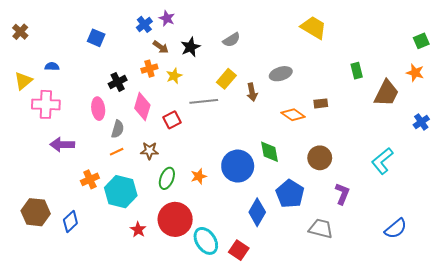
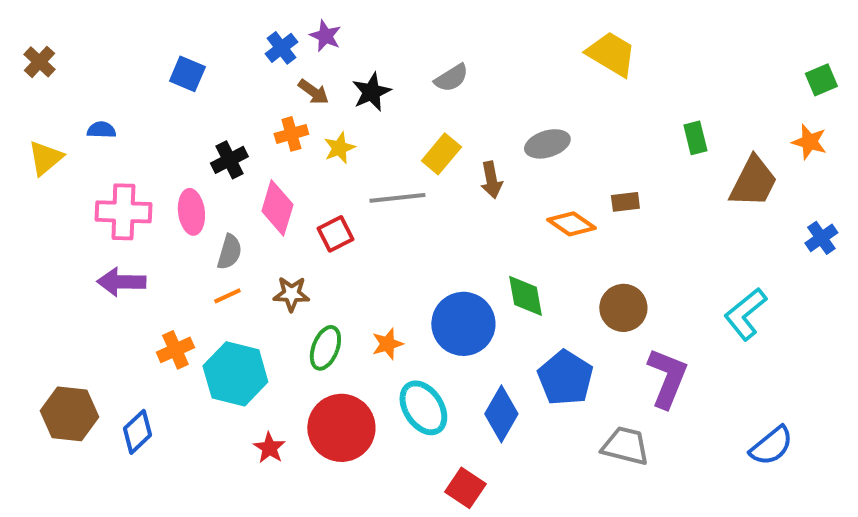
pink cross: (46, 104) -> (123, 212), moved
purple L-shape: (342, 194) -> (667, 378), size x1.4
cyan ellipse: (206, 241) -> (423, 408), moved

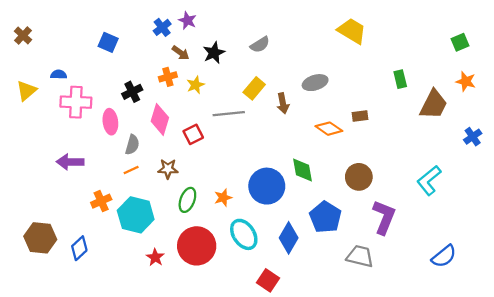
green square: (821, 80) -> (460, 42), moved
pink cross: (123, 212) -> (76, 102), moved

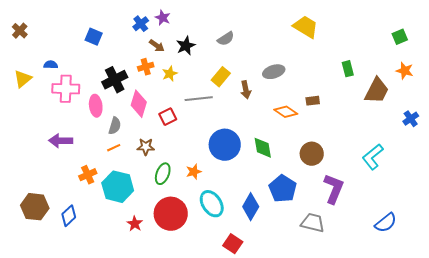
black cross: (132, 92) -> (115, 80), size x1.4
blue circle: (267, 186) -> (225, 145), moved

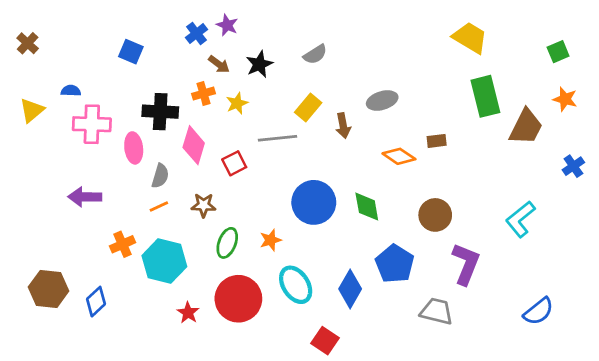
yellow trapezoid: (306, 27) -> (470, 38), moved
green rectangle: (348, 69) -> (485, 96), size x1.8
black cross: (115, 80) -> (160, 112), turned 30

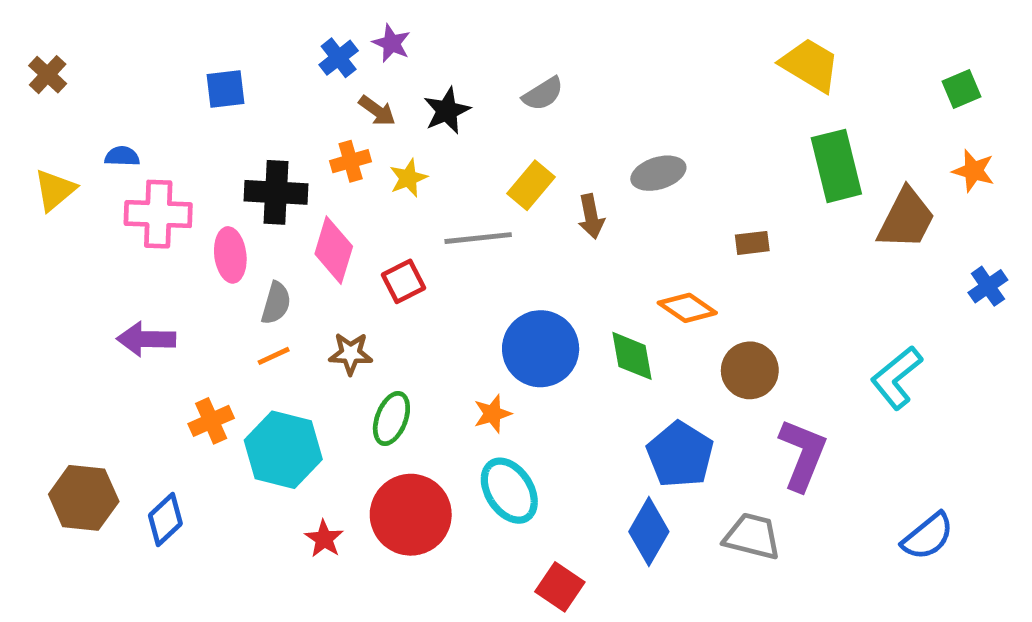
blue square: (131, 52) -> (226, 89), turned -30
orange diamond: (399, 156) -> (687, 308), moved
orange star: (270, 240) -> (492, 414), moved
blue diamond: (350, 289) -> (649, 532), moved

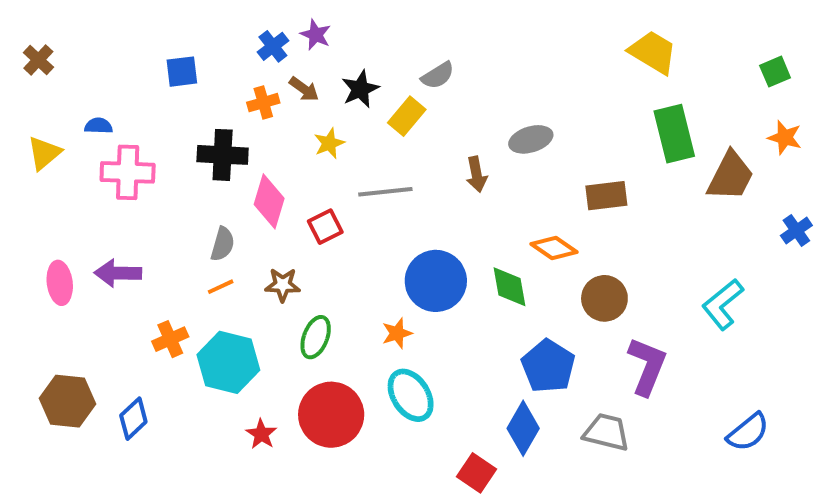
orange cross: (351, 161) -> (263, 103), moved
yellow rectangle: (531, 185) -> (407, 116), moved
brown rectangle: (752, 243) -> (606, 196), size x1.5
pink ellipse: (230, 255) -> (60, 283), moved
red square: (560, 587) -> (477, 473), moved

